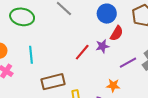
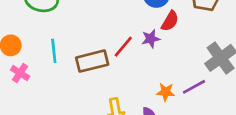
purple line: (128, 63) -> (194, 87), moved
brown rectangle: (53, 82) -> (92, 61), moved

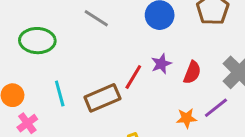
red semicircle: (170, 21) -> (192, 72), moved
pink cross: (20, 73) -> (27, 123), turned 30

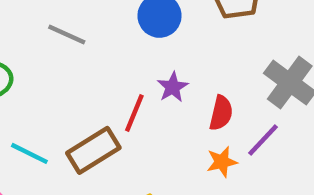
red semicircle: (192, 72) -> (221, 113), moved
cyan line: (60, 94) -> (29, 153), turned -40

